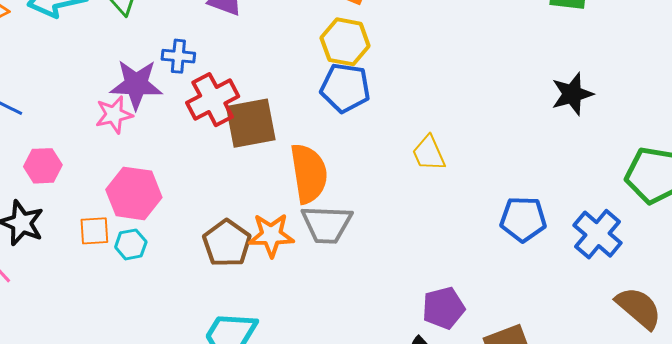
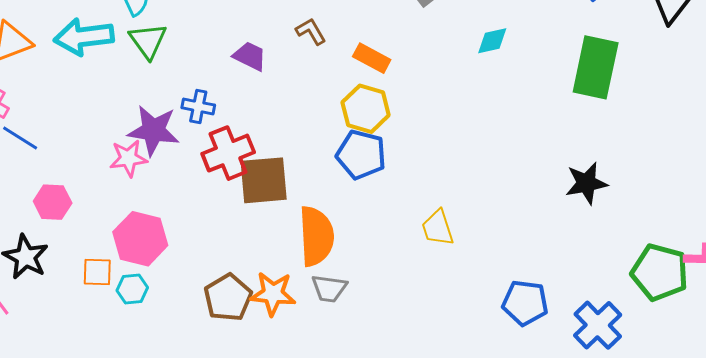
gray trapezoid: (327, 224) -> (329, 288), size x0.7

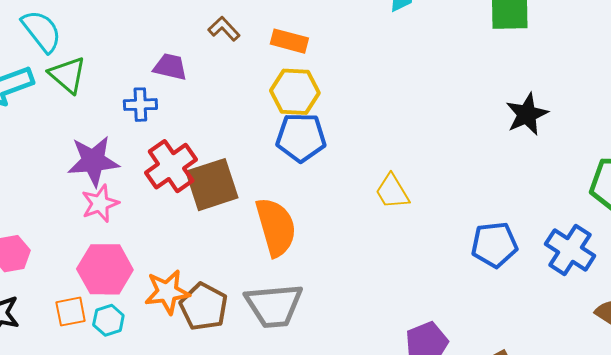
blue cross: (198, 106) -> (140, 105), moved
pink star: (128, 158) -> (100, 204), moved
gray trapezoid: (329, 288) -> (274, 305), moved, size x1.6
orange star: (273, 294) -> (167, 292), moved

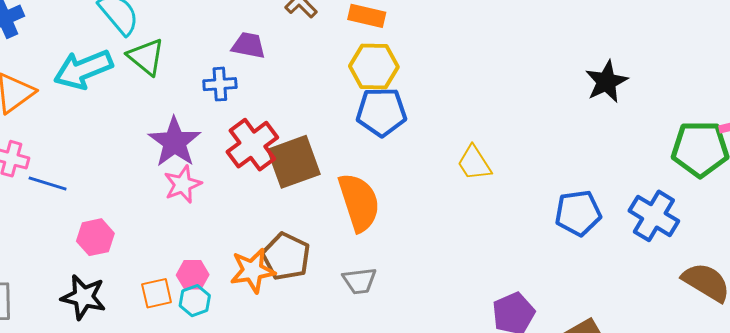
purple star: (93, 161) -> (175, 142), turned -30
pink hexagon: (105, 269) -> (193, 275), moved, size x0.6
gray trapezoid: (274, 305) -> (360, 281), size x0.6
brown pentagon: (204, 307) -> (286, 256), moved

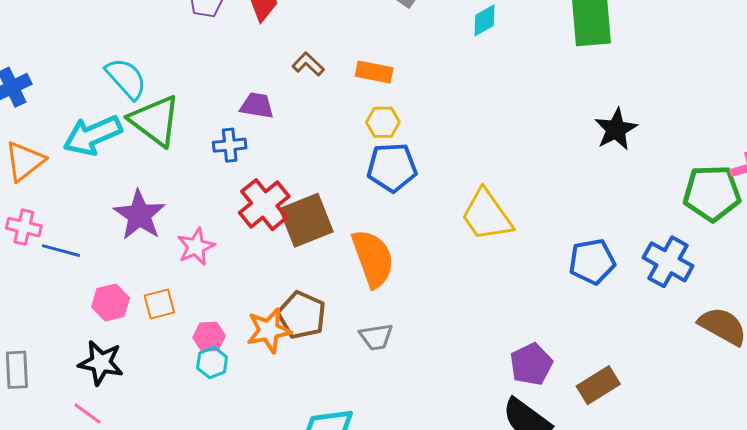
green triangle: (146, 57) -> (155, 120), size x1.4
yellow hexagon: (374, 66) -> (383, 122), size x0.7
purple star: (175, 142) -> (139, 215), moved
yellow trapezoid: (474, 163) -> (487, 215), size x1.5
orange square: (157, 293) -> (159, 304), moved

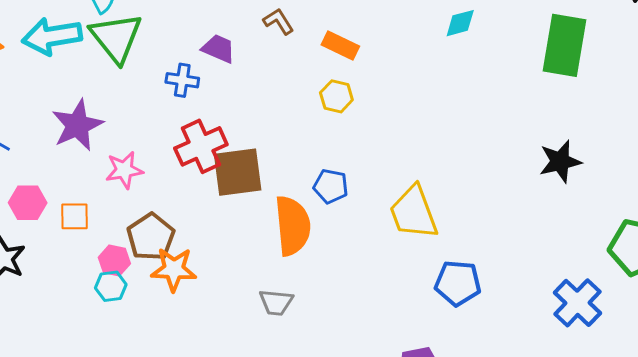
blue pentagon: (392, 167) -> (331, 186), moved, size x0.7
blue pentagon: (592, 262) -> (458, 283), moved
brown pentagon: (302, 315) -> (151, 237), moved

